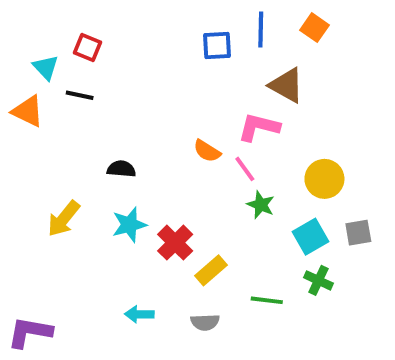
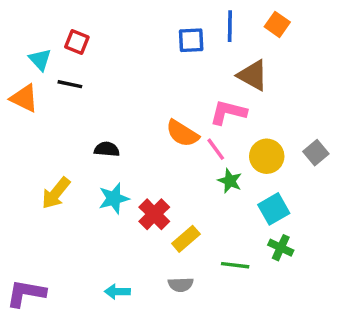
orange semicircle: (207, 151) -> (182, 133), size x1.4
yellow circle: (324, 179) -> (267, 156), moved
gray square: (358, 233) -> (316, 153), moved, turned -30
cyan arrow: (139, 314) -> (117, 292), moved

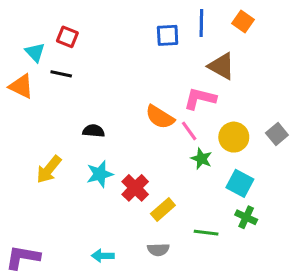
cyan square: (274, 209) -> (240, 183), turned -32

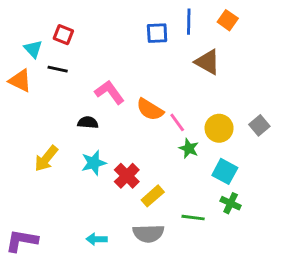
pink L-shape: (200, 99) -> (110, 92), moved, turned 40
gray semicircle: (158, 250) -> (148, 233), size x1.5

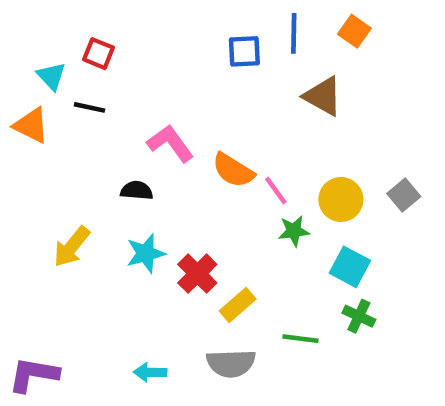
green star: (189, 148) -> (294, 231), turned -30

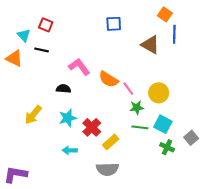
blue line: (294, 33) -> (174, 34), moved
gray square: (404, 195) -> (191, 138), moved
green line: (301, 339) -> (140, 127), moved
cyan arrow: (150, 372) -> (70, 150), moved

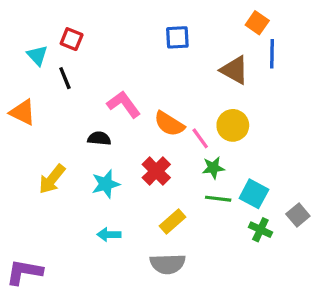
black line: (42, 50) -> (65, 78), turned 56
orange triangle: (14, 58) -> (23, 112), moved
yellow circle: (159, 93) -> (233, 125), moved
red cross: (92, 127) -> (156, 171), moved

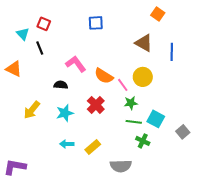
blue square: (177, 37) -> (96, 23), moved
blue line: (272, 54) -> (172, 52), moved
yellow rectangle: (173, 222) -> (93, 147), moved
green cross: (260, 230) -> (143, 141), moved
gray semicircle: (168, 264) -> (121, 166), moved

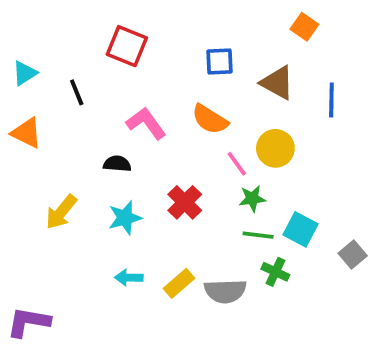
blue square: (96, 23) -> (219, 61), moved
red square: (44, 24) -> (127, 46), moved, size x1.5
cyan triangle: (23, 34) -> (25, 73), moved, turned 40
orange semicircle: (104, 76) -> (210, 119), moved
gray semicircle: (121, 166) -> (225, 291), moved

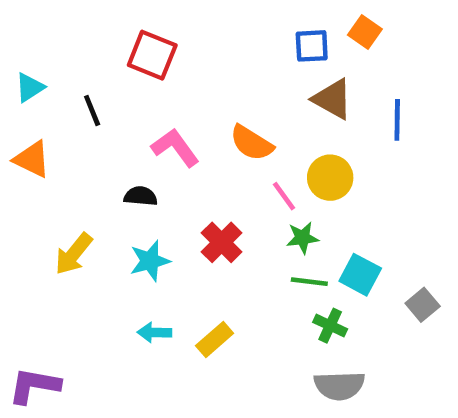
blue square: (219, 61) -> (312, 46), moved
gray semicircle: (225, 291) -> (339, 386), moved

